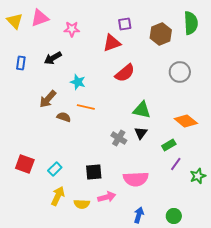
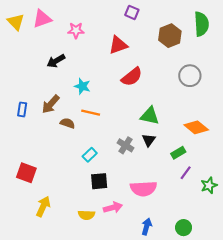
purple square: (125, 24) -> (132, 12), moved, turned 32
blue rectangle: (21, 63) -> (22, 109), moved
cyan rectangle: (55, 169) -> (90, 155), moved
yellow arrow: (58, 196) -> (43, 206), moved

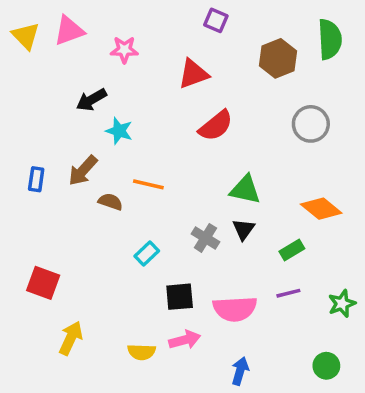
cyan star: (82, 86) -> (119, 131), moved
purple line: (186, 173) -> (288, 293), moved, turned 40
black square: (99, 181) -> (180, 297), moved
green circle: (184, 228) -> (326, 366), moved

